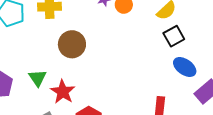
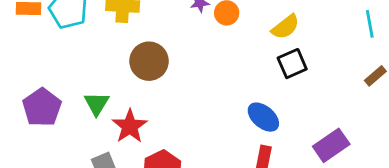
blue ellipse: (185, 67) -> (263, 117), moved

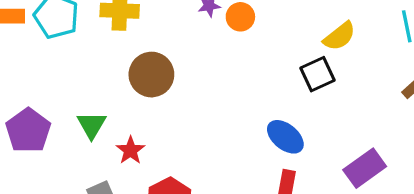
yellow semicircle: (285, 27) -> (340, 36), moved
red star: (130, 126) -> (130, 150), size x0.7

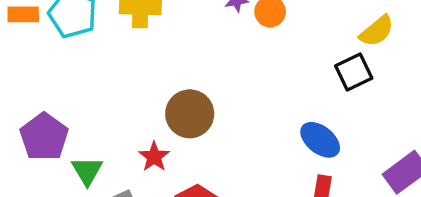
brown circle: (151, 75) -> (190, 114), moved
green triangle: (91, 125) -> (87, 171), moved

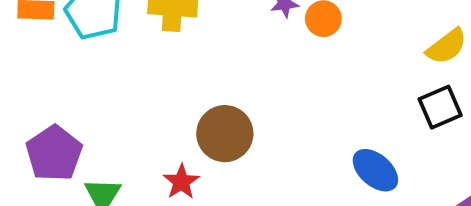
black square: (354, 72) -> (440, 107), moved

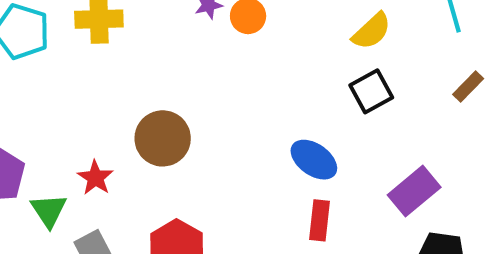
red star: (181, 182) -> (95, 178), moved

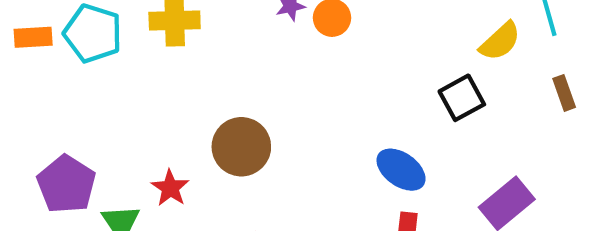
yellow semicircle: (372, 31) -> (500, 41), moved
brown rectangle: (468, 86) -> (564, 93), turned -64

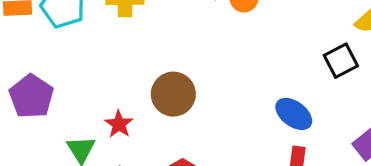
purple pentagon: (66, 184) -> (31, 96), moved

